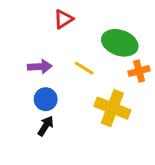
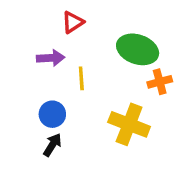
purple arrow: (40, 67) -> (51, 58), moved
yellow line: (84, 68) -> (81, 78), moved, turned 54

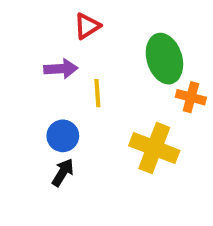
green ellipse: (138, 49) -> (164, 59), turned 54
orange cross: (160, 82) -> (191, 97), turned 30

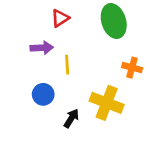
green ellipse: (164, 59) -> (114, 21), moved
black arrow: (63, 172) -> (71, 118), moved

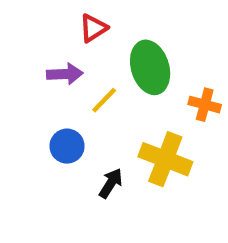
green ellipse: (114, 21) -> (150, 67), moved
yellow line: (67, 65) -> (104, 100), turned 48

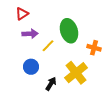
red triangle: (93, 28) -> (22, 14), moved
yellow cross: (165, 159) -> (76, 73), turned 30

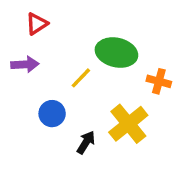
green ellipse: (69, 31) -> (116, 53), turned -60
purple arrow: (30, 34) -> (25, 64), moved

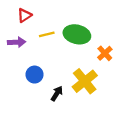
yellow line: (81, 78) -> (47, 34), moved, turned 32
orange cross: (159, 81) -> (105, 53), turned 32

